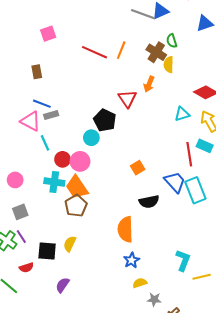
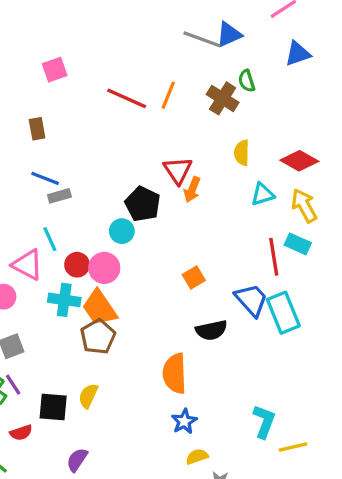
yellow semicircle: (169, 65) -> (242, 153), moved
orange arrow: (149, 84) -> (192, 190), moved
pink triangle: (31, 121) -> (27, 265), moved

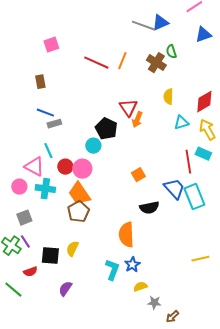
red diamond: (299, 161) -> (204, 102), turned -60
cyan cross: (64, 300) -> (45, 189), moved
cyan L-shape: (264, 421) -> (112, 270), moved
yellow line: (293, 447) -> (200, 259), moved

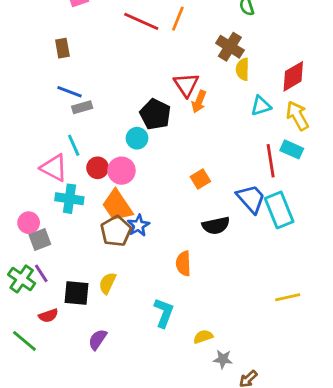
brown cross: (156, 63) -> (230, 47), moved
pink circle: (19, 187) -> (29, 223), moved
orange semicircle: (126, 235) -> (183, 263), size x0.7
blue star: (132, 265) -> (138, 225), moved

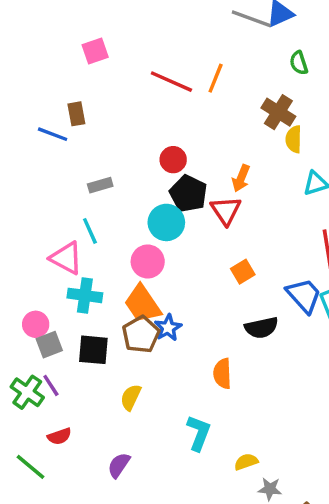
red triangle: (186, 85) -> (226, 211), moved
blue line: (69, 92) -> (53, 134), moved
cyan circle: (137, 138) -> (166, 222), size x1.4
red circle: (98, 168) -> (173, 160), moved
black square: (76, 293) -> (93, 350), moved

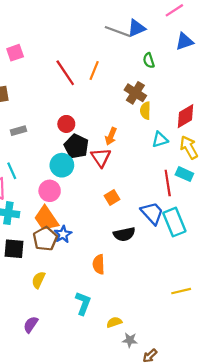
red line: (171, 82) -> (65, 73), turned 32
gray rectangle: (100, 185) -> (18, 131), moved

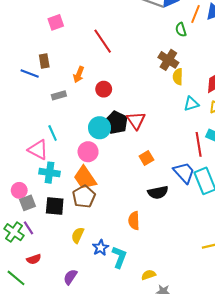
orange line: (94, 70) -> (195, 14), moved
orange arrow: (111, 136) -> (79, 75), moved
black pentagon: (76, 146) -> (116, 123), moved
blue star: (63, 234) -> (101, 248), moved

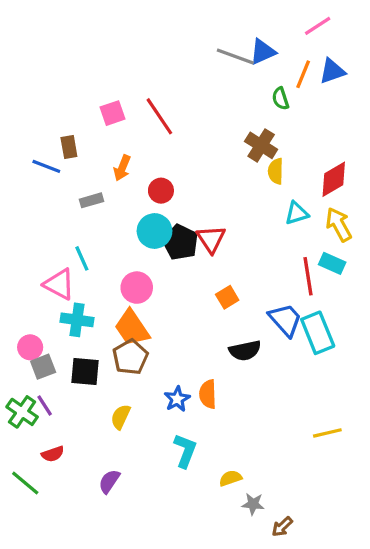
pink square: (56, 22) -> (113, 113), moved
cyan circle: (100, 128) -> (155, 231), moved
blue star: (101, 248) -> (177, 399), moved

